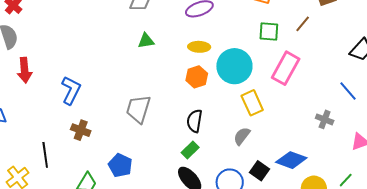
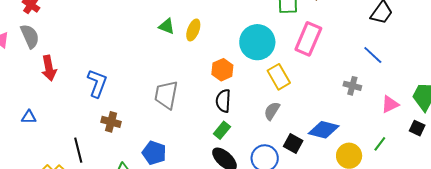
green triangle: (146, 41) -> (167, 26), turned 36
yellow ellipse: (199, 47) -> (193, 30), moved, turned -65
orange hexagon: (197, 77) -> (222, 70), moved

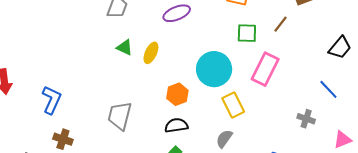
black semicircle: (223, 101) -> (176, 125), turned 75

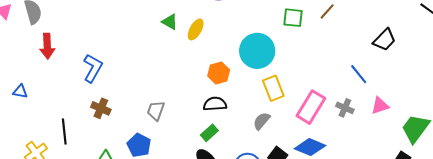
pink rectangle: (265, 69) -> (311, 107), moved
blue line: (328, 89) -> (359, 74), moved
gray trapezoid: (120, 116) -> (156, 111), moved, size x0.7
pink triangle: (342, 140) -> (380, 106), moved

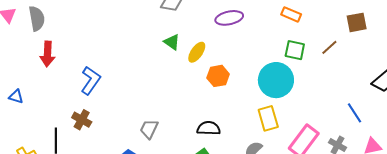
cyan circle: (257, 51) -> (276, 80), moved
orange hexagon: (219, 73) -> (218, 76), moved
brown cross: (101, 108) -> (82, 120), moved

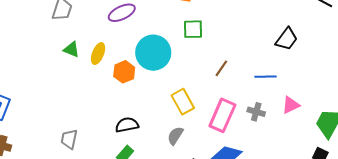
brown line: (329, 47) -> (221, 68), moved
cyan circle: (276, 80) -> (153, 53), moved
blue line: (355, 113) -> (265, 77), turned -45

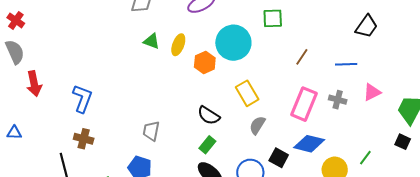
yellow rectangle: (183, 102) -> (247, 93), moved
black semicircle: (127, 125) -> (209, 115), turned -135

